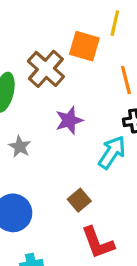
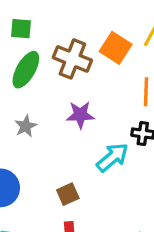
brown cross: (46, 69) -> (72, 59), turned -36

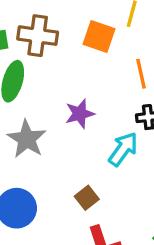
brown cross: (72, 59) -> (38, 36), moved
gray star: (26, 126) -> (27, 139), size x1.6

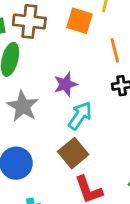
cyan arrow: (123, 149) -> (80, 116), moved
brown square: (87, 198) -> (73, 153), size x1.5

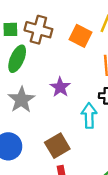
purple star: (65, 84) -> (60, 87), turned -30
cyan arrow: (80, 116) -> (89, 115), moved, turned -45

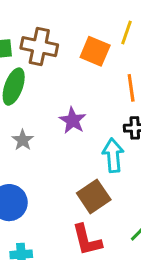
gray star: (21, 100) -> (23, 140), size x0.6
brown square: (57, 146) -> (94, 196), moved

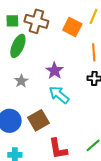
cyan arrow: (113, 155) -> (59, 95), moved, turned -50
brown square: (94, 196) -> (39, 120), moved

